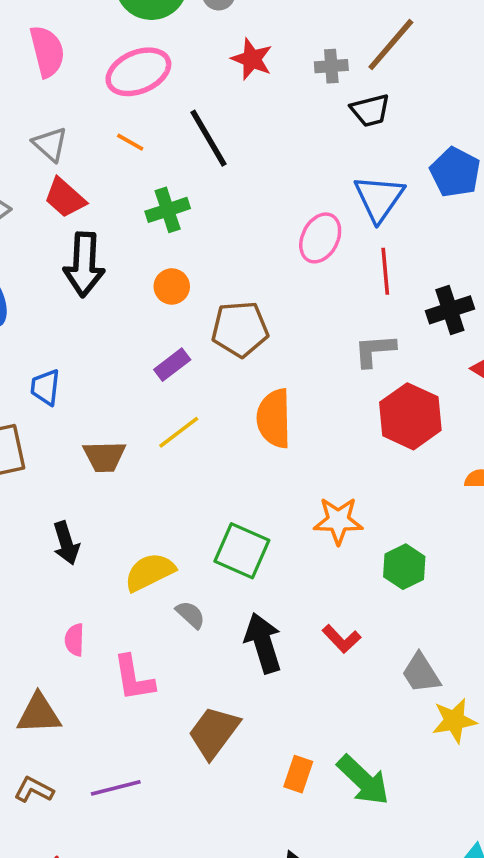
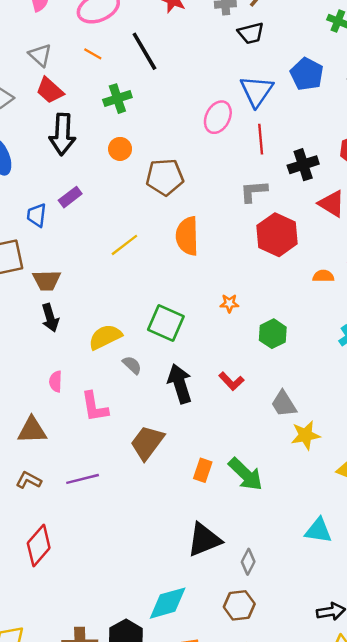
purple rectangle: (172, 365) -> (70, 197), moved
brown trapezoid: (104, 456) -> (47, 280), moved
orange star: (338, 521) -> (229, 303), size x0.6

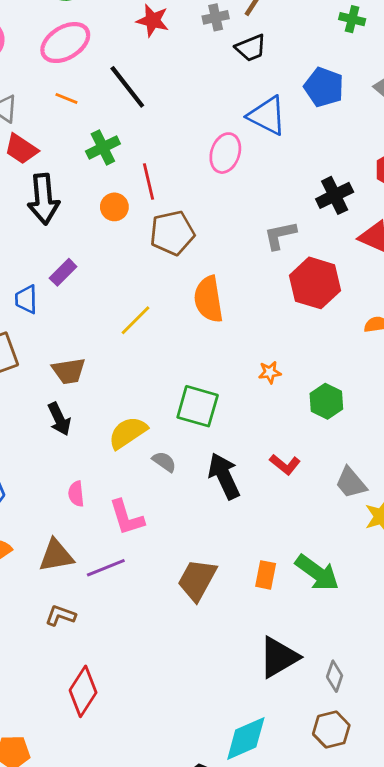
blue triangle: (257, 91) -> (267, 116), turned -30
red line: (261, 139) -> (148, 182), moved
brown trapezoid: (47, 280) -> (69, 371), moved
brown trapezoid: (147, 443) -> (197, 580), moved
purple line: (83, 479) -> (106, 568), moved

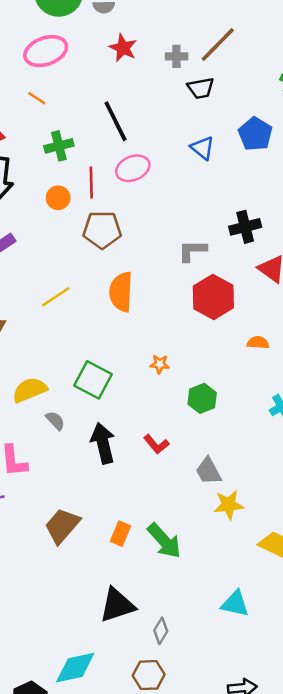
black line: (127, 87) -> (116, 121), moved
blue triangle: (267, 116) -> (202, 148), size x0.7
pink ellipse: (225, 153) -> (133, 168), moved, turned 36

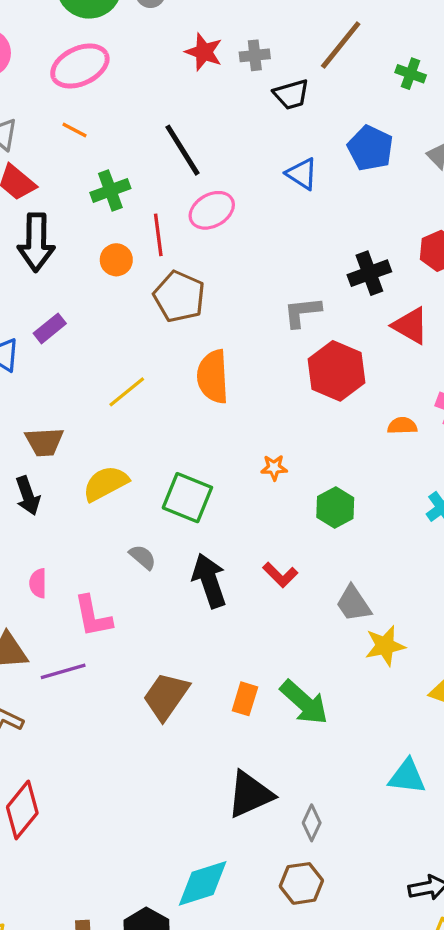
brown line: (218, 45) -> (341, 45), moved
red star: (123, 48) -> (204, 52), moved
brown pentagon: (102, 230) -> (179, 296), turned 30
yellow semicircle: (30, 390) -> (106, 483), moved

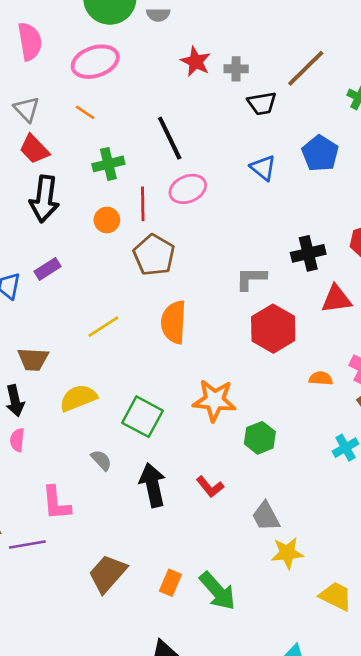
red triangle: (410, 326) -> (336, 299), turned -44
orange star: (274, 468) -> (214, 400), size x2.0
pink semicircle: (38, 583) -> (17, 440), moved

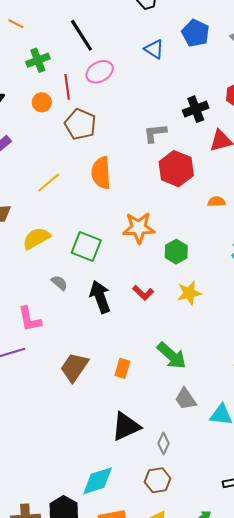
gray trapezoid: (266, 516) -> (186, 399), moved
yellow star: (287, 553) -> (189, 293), moved
green arrow: (217, 591) -> (172, 356), moved

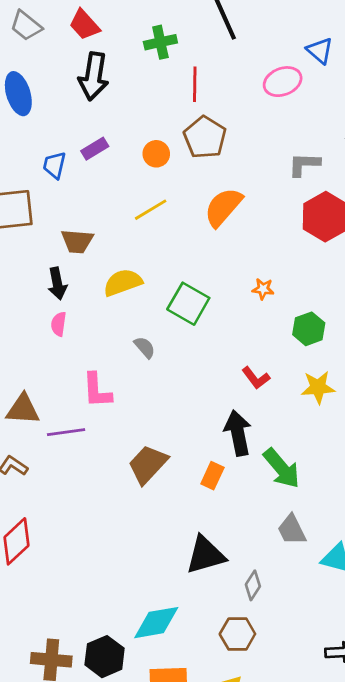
pink ellipse: (100, 72) -> (283, 82), moved
orange circle: (42, 102) -> (156, 154), moved
orange semicircle: (101, 173) -> (223, 207), turned 36
orange star: (139, 228) -> (263, 289), size x0.5
black arrow: (100, 297) -> (238, 433), moved

